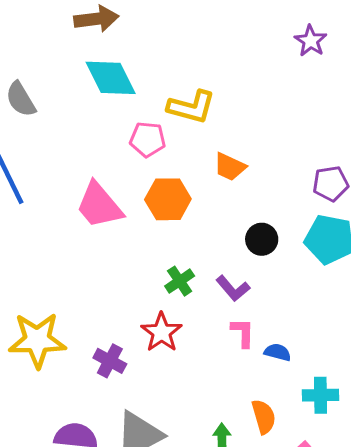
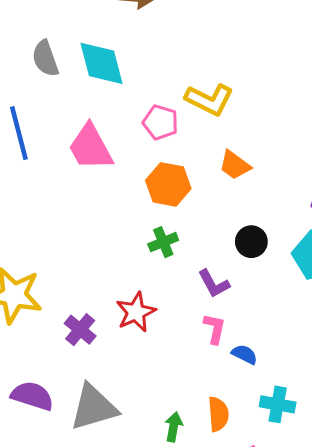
cyan diamond: (111, 78) -> (101, 63), moved
pink trapezoid: (99, 205) -> (90, 147), moved
green cross: (180, 281) -> (163, 242), moved

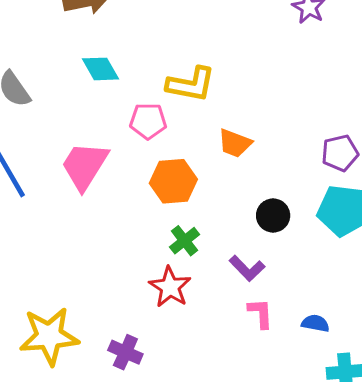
cyan diamond: (101, 63) -> (101, 69), moved, size x0.7
pink trapezoid: (90, 147) -> (85, 166), turned 76
red star: (136, 312) -> (170, 287), moved
blue semicircle: (244, 354) -> (315, 323), moved

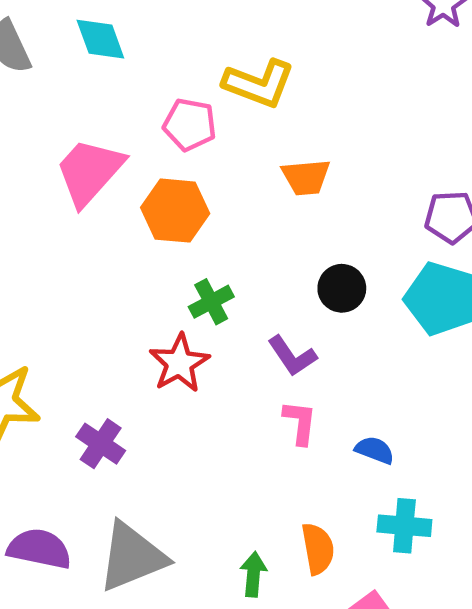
cyan diamond: (101, 69) -> (100, 39), moved
orange trapezoid: (235, 143) -> (306, 177), turned -36
orange hexagon: (173, 181) -> (175, 211), moved

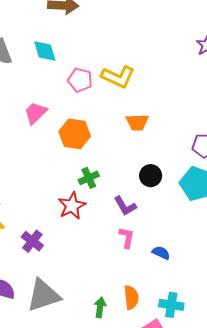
pink pentagon: (190, 125) -> (80, 80), moved
pink trapezoid: (89, 172) -> (36, 113), size x0.7
cyan cross: (404, 526) -> (171, 305), moved

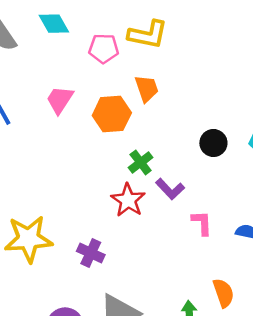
orange trapezoid: (137, 122) -> (147, 88), moved, turned -95
purple L-shape: (125, 206) -> (170, 189), moved

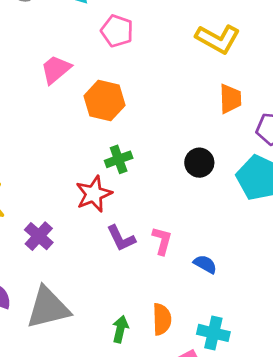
yellow L-shape: (148, 34) -> (218, 39), moved
orange trapezoid: (147, 88) -> (230, 99), moved
purple L-shape: (170, 189) -> (121, 238), moved

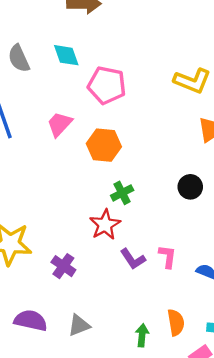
pink pentagon: (117, 31) -> (107, 85), size x1.4
gray triangle: (48, 308) -> (79, 325), size x0.6

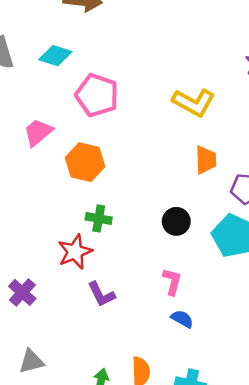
cyan diamond: (66, 55) -> (55, 56), turned -60
green cross: (122, 193) -> (99, 218), turned 30
pink L-shape: (167, 256) -> (172, 282), moved

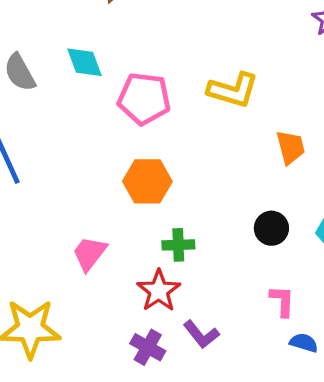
cyan diamond: (55, 56) -> (85, 62), turned 64
yellow L-shape: (194, 102) -> (233, 90), moved
pink trapezoid: (38, 132) -> (90, 253), moved
purple cross: (22, 292) -> (148, 347), moved

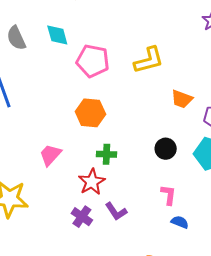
yellow L-shape: (233, 90) -> (149, 60), turned -36
orange trapezoid: (291, 147) -> (182, 99), turned 120

